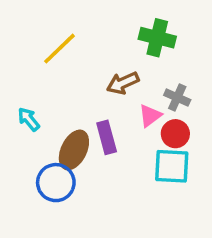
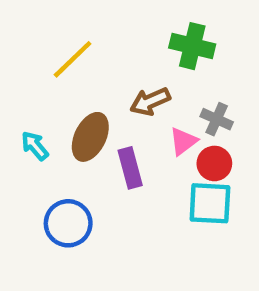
brown ellipse: (74, 150) -> (90, 137), moved

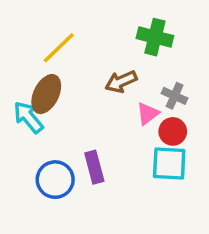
brown ellipse: (90, 137) -> (46, 94), moved
cyan arrow: (35, 146) -> (28, 117), size x1.4
purple rectangle: (130, 168) -> (94, 167), moved

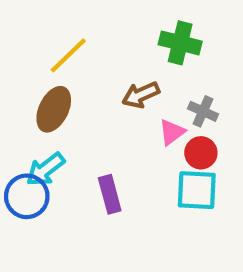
cyan arrow: (28, 117) -> (45, 169), moved, turned -88
blue circle: (55, 180) -> (27, 196), moved

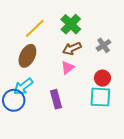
green cross: (180, 43) -> (71, 24), moved, turned 30
gray cross: (203, 111) -> (104, 45), moved, turned 32
pink triangle: (172, 132) -> (68, 68), moved

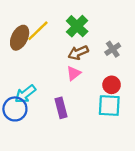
brown ellipse: (27, 56) -> (20, 38), moved

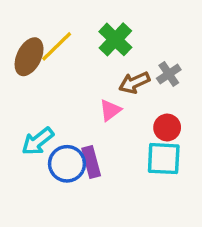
brown arrow: (78, 53) -> (134, 83), moved
blue circle: (15, 109) -> (67, 164), moved

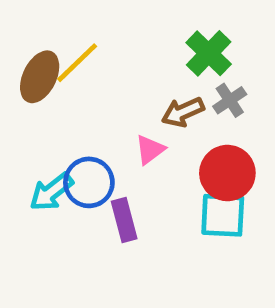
green cross: (115, 39) -> (209, 53), moved
red circle: (167, 128) -> (227, 173), size x1.5
blue circle: (67, 164) -> (89, 182), moved

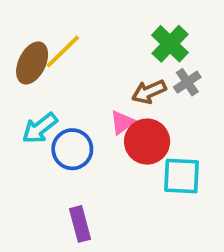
red circle: (227, 173) -> (147, 142), moved
cyan arrow: (51, 192) -> (40, 128), moved
purple rectangle: (124, 220) -> (80, 224), moved

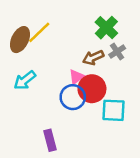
blue circle: (72, 149) -> (73, 97), moved

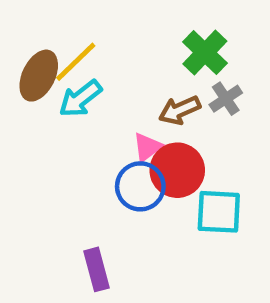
cyan arrow: (25, 80) -> (80, 99), moved

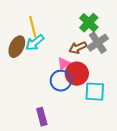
yellow line: (76, 62) -> (33, 27), turned -60
brown ellipse: (39, 76) -> (17, 47), moved
gray cross: (226, 99) -> (98, 43), size x1.5

